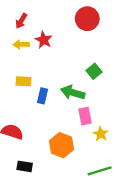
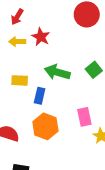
green arrow: (73, 93) -> (57, 72), moved
orange hexagon: (61, 145) -> (45, 126), moved

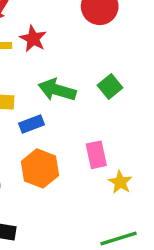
blue rectangle: (40, 96) -> (31, 124), turned 56

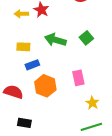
blue rectangle: (31, 124) -> (32, 65), moved
yellow star: (120, 182) -> (92, 103), moved

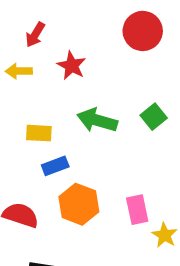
yellow arrow: (21, 14) -> (19, 71), moved
pink rectangle: (78, 78) -> (137, 210), moved

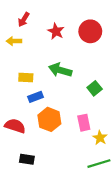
red circle: (143, 31) -> (90, 31), moved
red star: (72, 66) -> (56, 31), moved
green square: (154, 117) -> (95, 88), moved

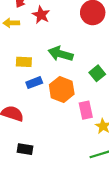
red star: (56, 31) -> (41, 15), moved
orange hexagon: (49, 119) -> (62, 89), moved

